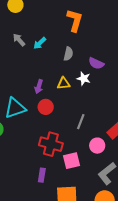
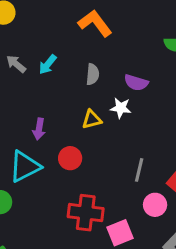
orange L-shape: (75, 20) -> (95, 23), turned -45
purple arrow: (39, 87) -> (39, 129), moved
gray line: (81, 122) -> (139, 170), moved

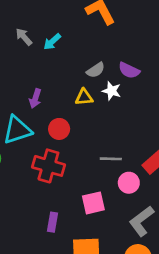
gray semicircle: (93, 74) -> (96, 70), moved, turned 42
gray line: (139, 170) -> (111, 159), moved, turned 70
red cross: (86, 213) -> (48, 166), moved

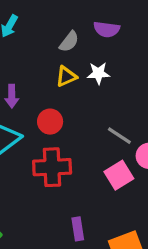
white star: (112, 91) -> (98, 73), moved
gray line: (111, 159) -> (119, 136), turned 50
pink square: (93, 203) -> (119, 175), moved

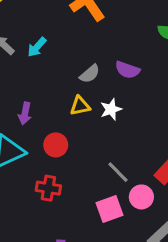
white star: (98, 73) -> (111, 109), turned -30
red cross: (52, 167) -> (48, 188), size x0.7

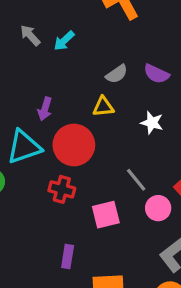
white star: (111, 109) -> (152, 123), moved, turned 30
red circle: (56, 145) -> (74, 145), size x1.6
pink square: (109, 209) -> (106, 215), moved

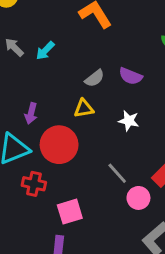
red cross: (62, 189) -> (34, 184), moved
pink square: (106, 215) -> (70, 212), moved

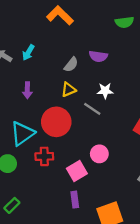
purple arrow: (31, 113) -> (27, 90), moved
gray line: (117, 173) -> (92, 109), moved
pink circle: (138, 198) -> (99, 154), moved

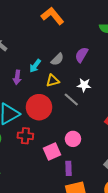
cyan arrow: (28, 53) -> (35, 66), moved
purple semicircle: (98, 56) -> (81, 55), turned 105
purple rectangle: (75, 200) -> (69, 168), moved

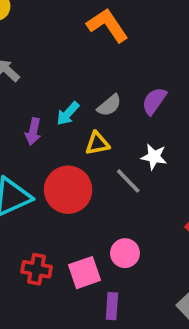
red cross: (25, 136) -> (37, 269), moved

